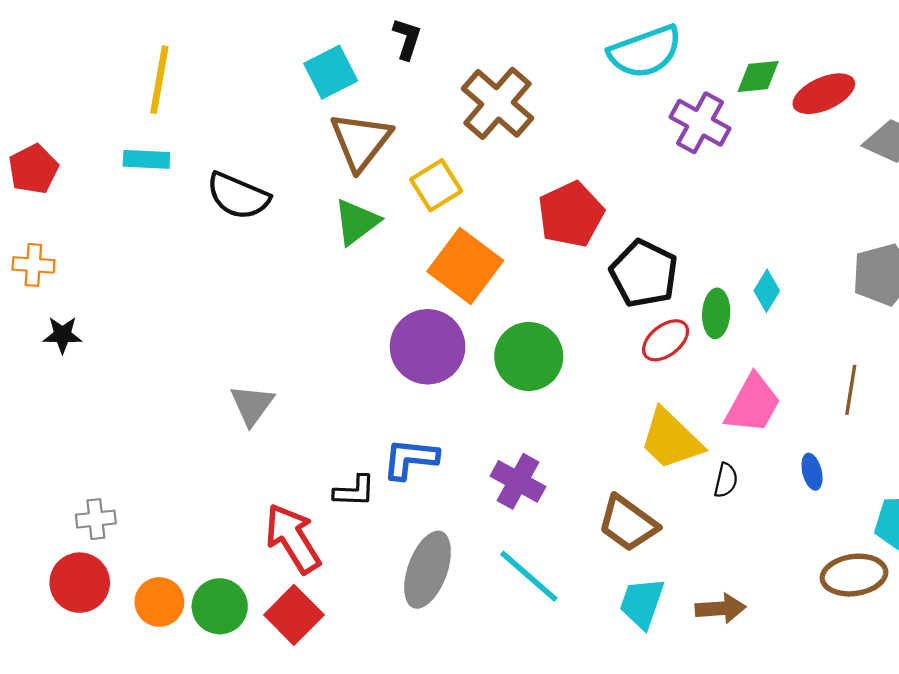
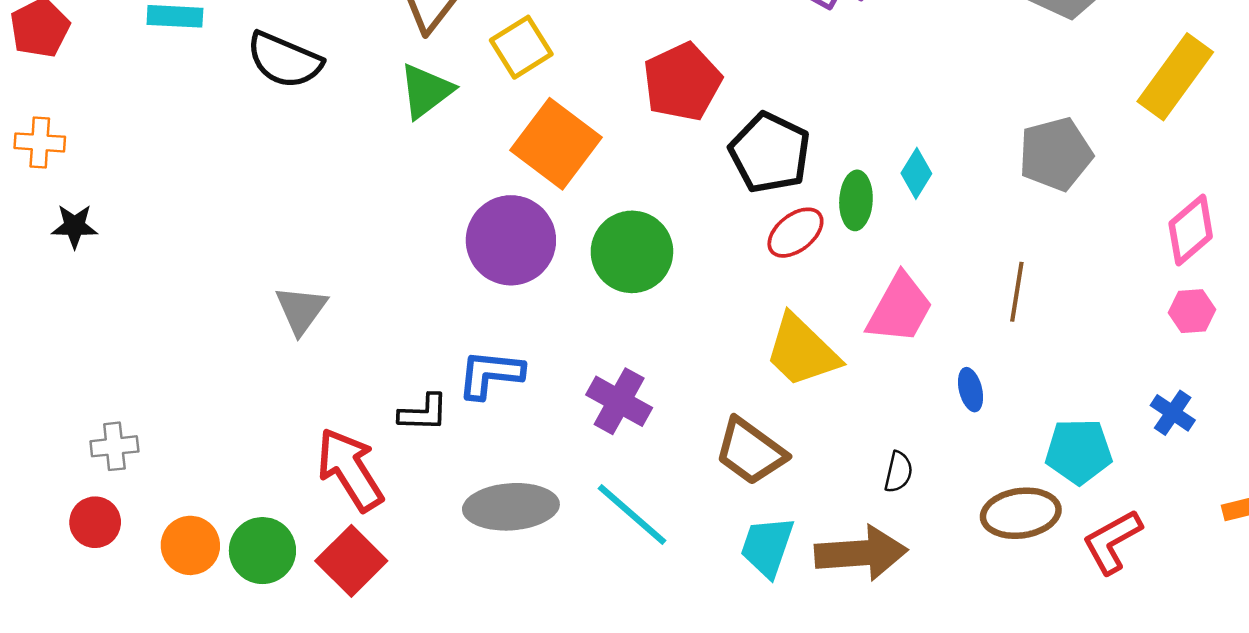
black semicircle: (726, 480) -> (898, 472), moved
gray ellipse: (428, 570) -> (511, 507), turned 66
red circle: (80, 583) -> (95, 522), size x0.7
brown arrow: (720, 608) -> (861, 553), size x1.5

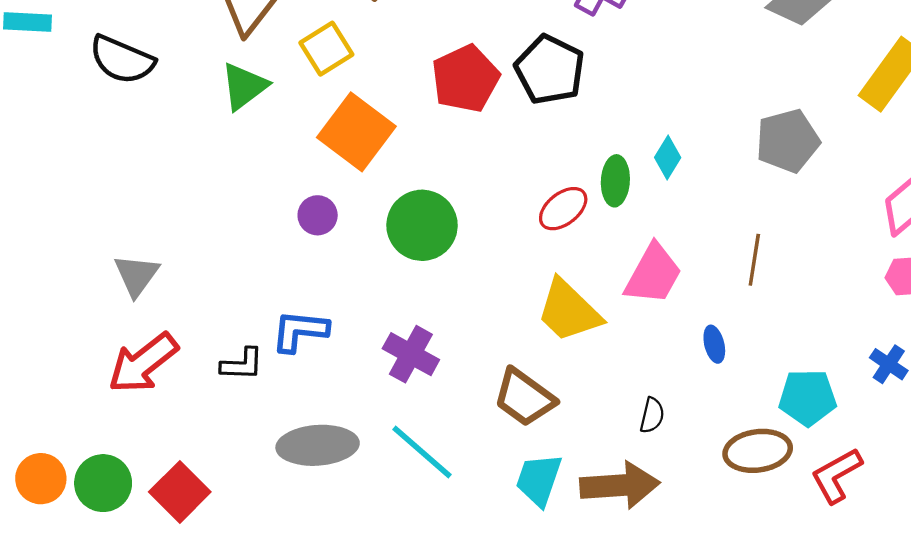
black pentagon: (770, 153) -> (550, 70), moved
purple circle: (511, 240) -> (318, 215), size x0.5
red arrow: (350, 469) -> (143, 363), moved, turned -96

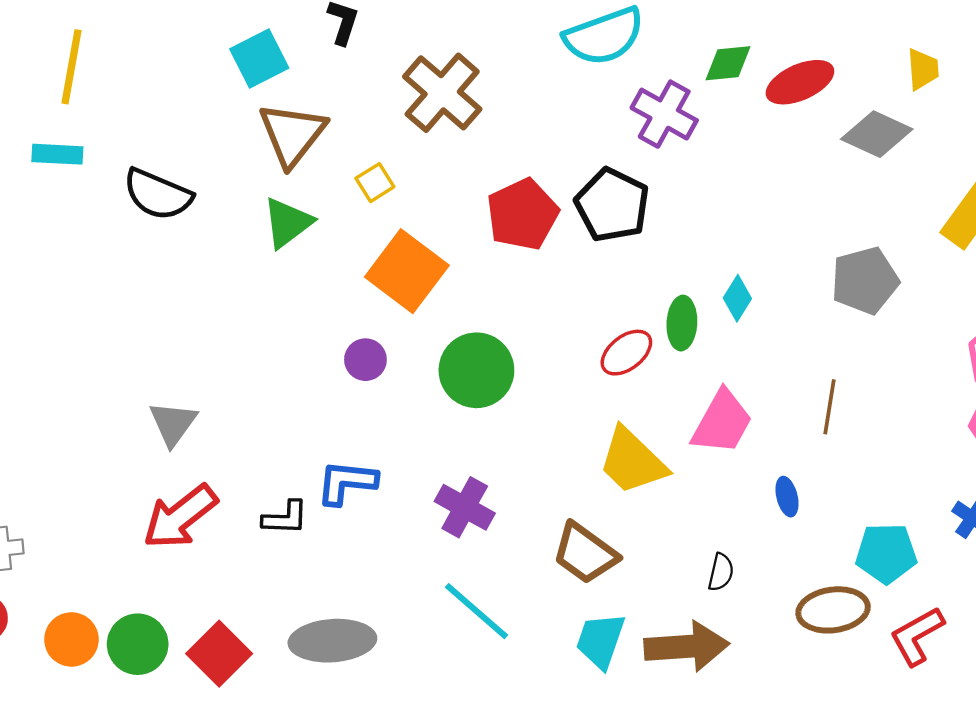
yellow square: (326, 49) -> (375, 183), size x0.7
gray ellipse: (318, 445) -> (332, 641), moved

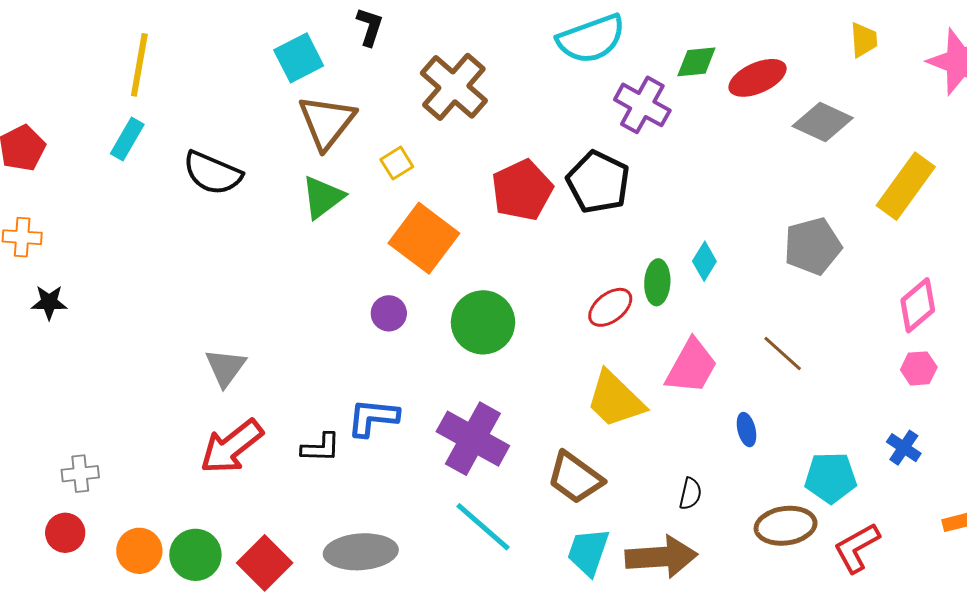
yellow trapezoid: (923, 69) -> (864, 40), moved
cyan rectangle: (57, 154) -> (127, 139), turned -63
brown line: (829, 407) -> (783, 353), turned -57
purple cross: (465, 507) -> (473, 439), size x1.4

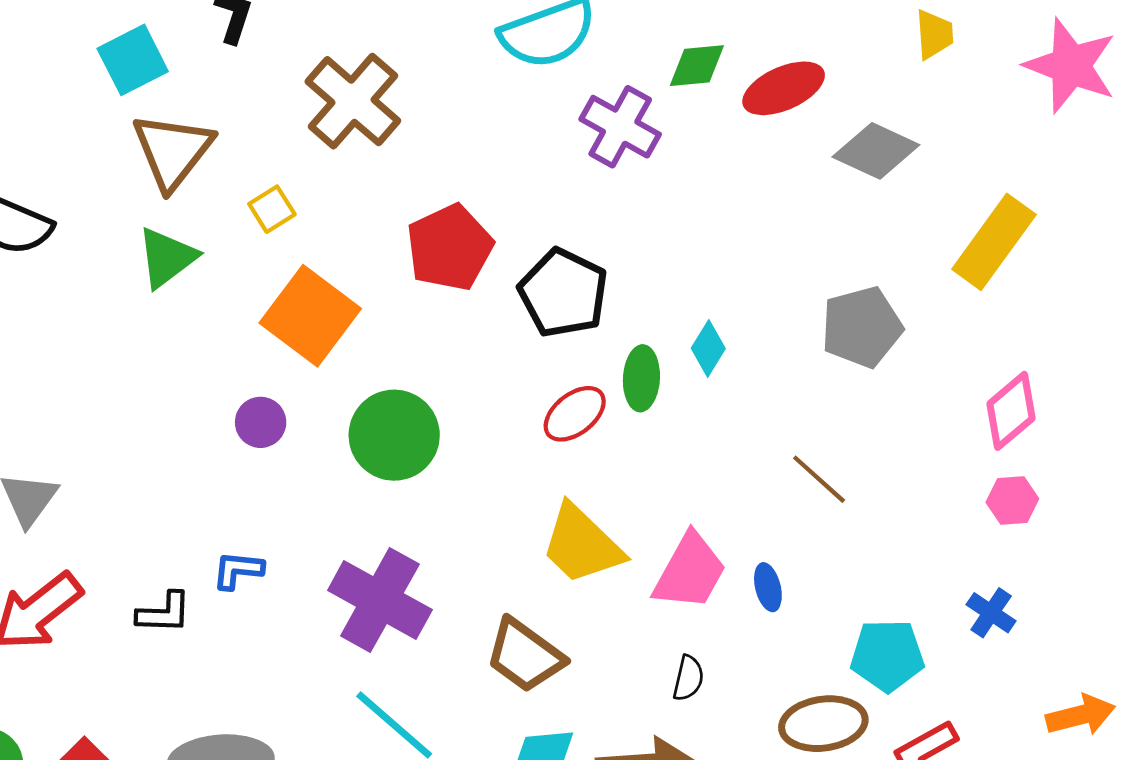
black pentagon: (598, 182) -> (563, 293), moved
pink trapezoid: (691, 366) -> (690, 572), moved
blue L-shape: (373, 418) -> (238, 570), size x0.7

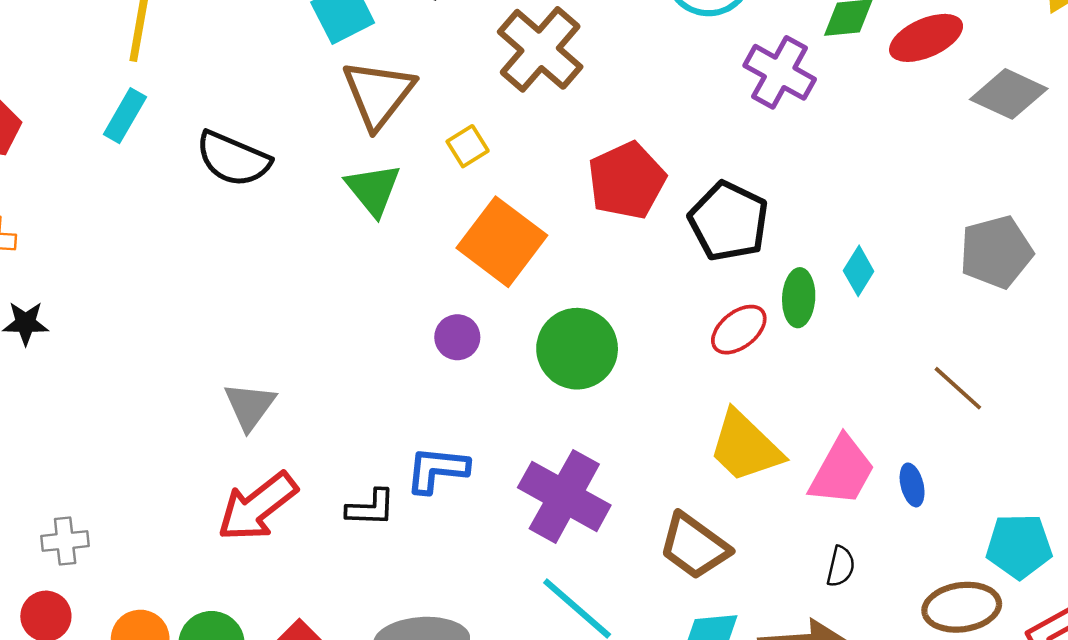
green triangle: (167, 257) -> (373, 189), turned -32
blue L-shape: (238, 570) -> (437, 470), size x1.4

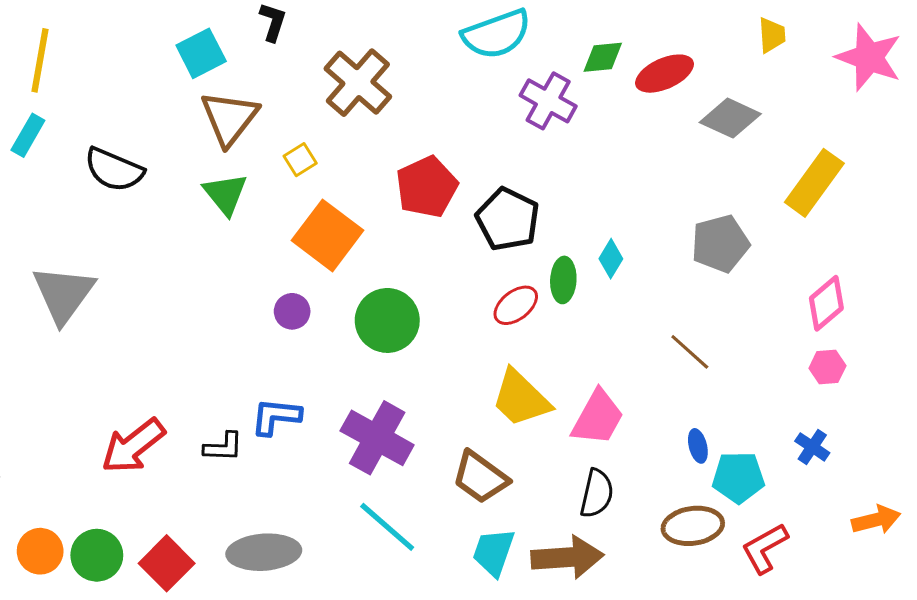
gray triangle: (250, 406) -> (63, 294), moved, size x1.5
blue ellipse: (912, 485) -> (698, 446), moved
black semicircle: (841, 566) -> (597, 494), size x1.5

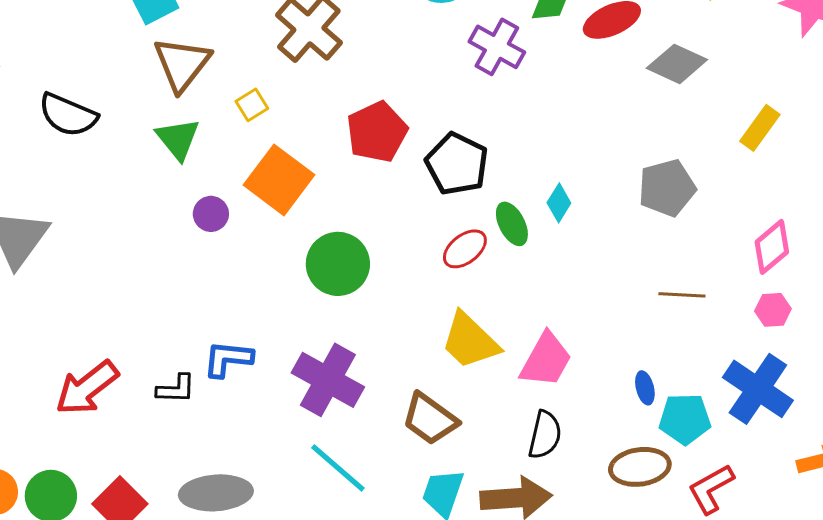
yellow rectangle: (814, 183) -> (760, 128), size x0.7
green ellipse: (563, 280) -> (512, 224), turned -30
purple circle: (292, 311) -> (211, 214), moved
brown line: (690, 352) -> (682, 295), moved, turned -39
blue cross: (812, 447) -> (758, 389), size x2.0

